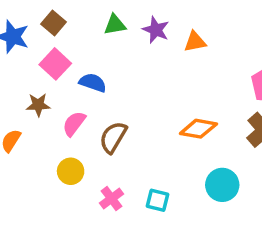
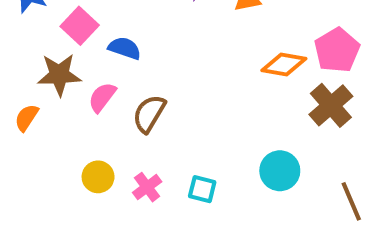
brown star: (38, 105) -> (59, 75), size x1.5
orange diamond: (198, 129) -> (284, 65), moved
yellow circle: (71, 171) -> (98, 177), moved

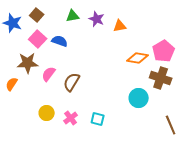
blue semicircle: (125, 48) -> (60, 41), moved
brown cross: (331, 105) -> (161, 78), turned -30
cyan circle: (280, 171) -> (139, 98), moved

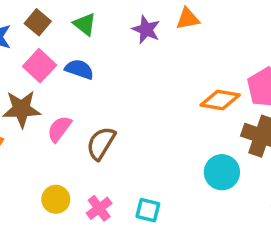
green triangle: (73, 16) -> (85, 24), moved, turned 48
orange triangle: (120, 26) -> (188, 19), moved

